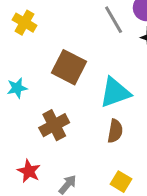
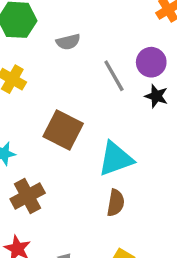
brown cross: (54, 125) -> (28, 196), moved

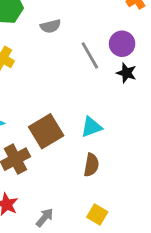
brown square: (63, 130) -> (46, 131), moved, turned 32
cyan triangle: (116, 159) -> (91, 127), size x0.7

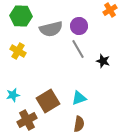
gray semicircle: (51, 26) -> (51, 29), size x1.6
purple circle: (122, 44) -> (79, 26), moved

